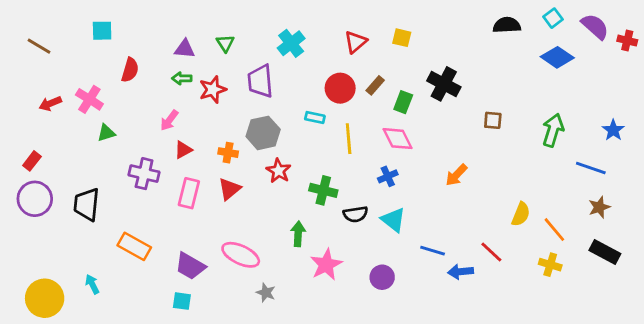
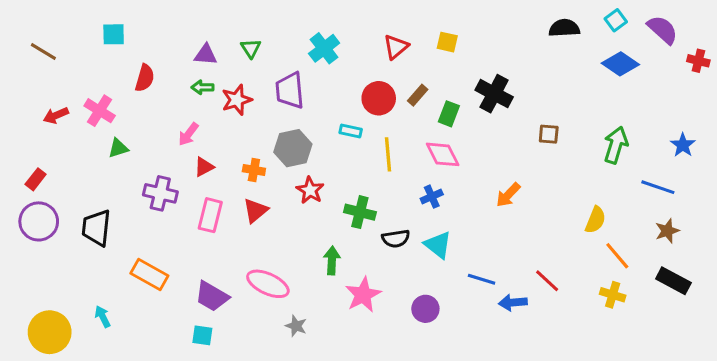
red cross: (627, 41) -> (698, 61), moved
yellow semicircle: (521, 214) -> (595, 220), moved

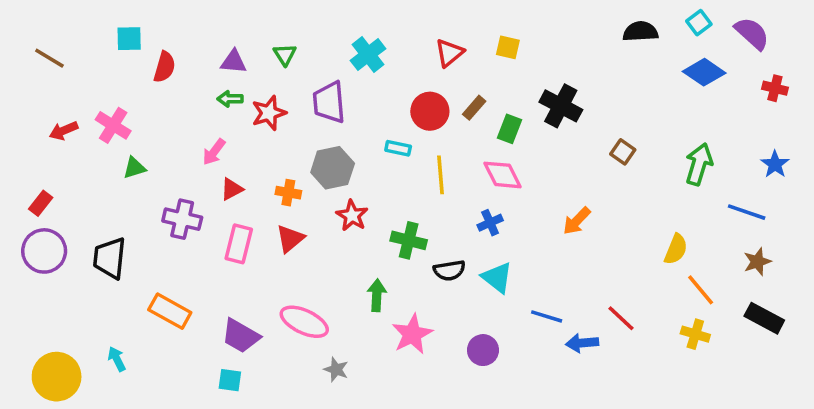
red cross: (698, 61) -> (775, 88), moved
red semicircle: (145, 78) -> (164, 67), moved
brown square: (549, 134) -> (623, 152), turned 30

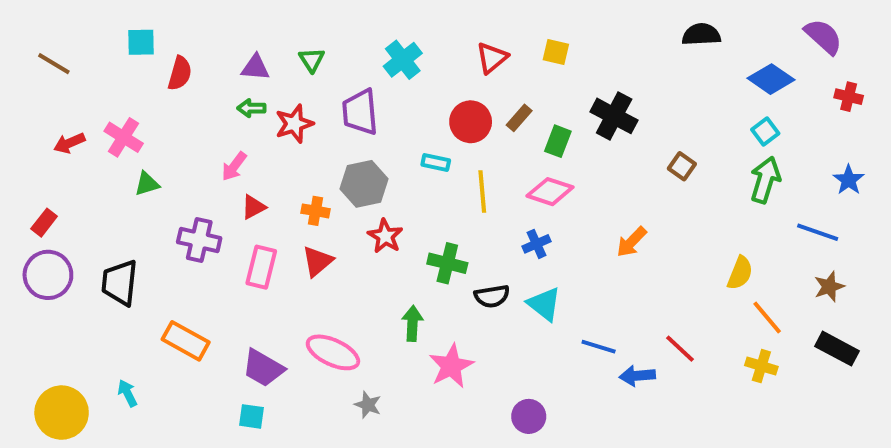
cyan square: (699, 23) -> (765, 131), moved
pink diamond: (502, 175) -> (550, 192), turned -45
purple circle: (483, 350) -> (529, 416), moved

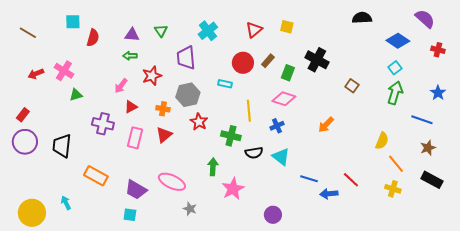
red star: (294, 124) -> (152, 76), moved
yellow line: (482, 192) -> (249, 111), moved

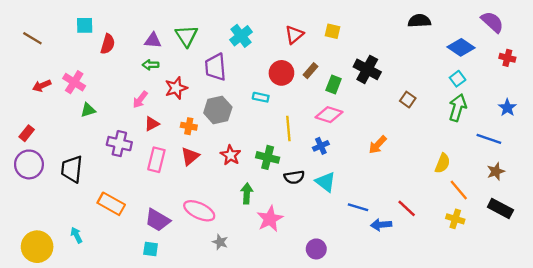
green triangle: (161, 31) -> (187, 36), size x1.5
red star: (199, 122) -> (231, 155), moved

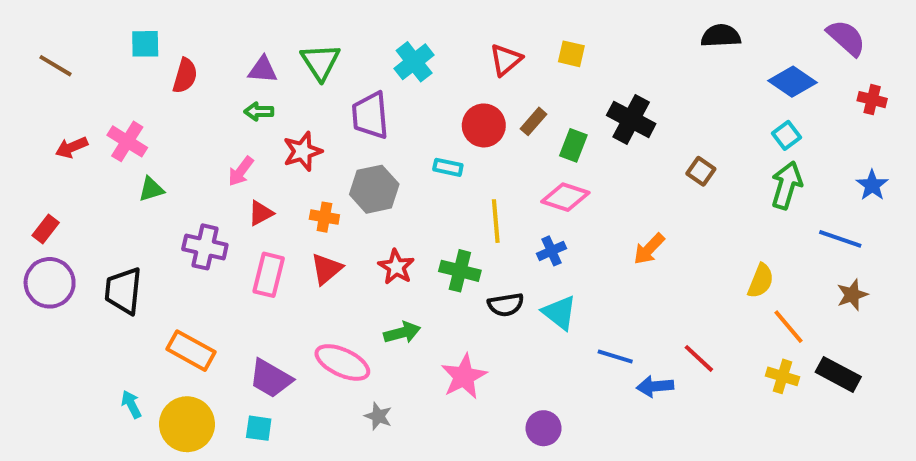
green arrow: (247, 193) -> (402, 333), moved, turned 72
black rectangle: (500, 208) -> (838, 374), moved
yellow circle: (37, 247) -> (187, 424), moved

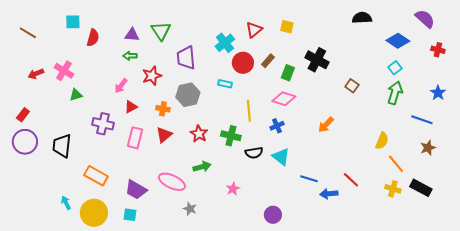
cyan cross: (414, 62) -> (225, 43), moved
pink star: (464, 376) -> (233, 189), size x0.6

